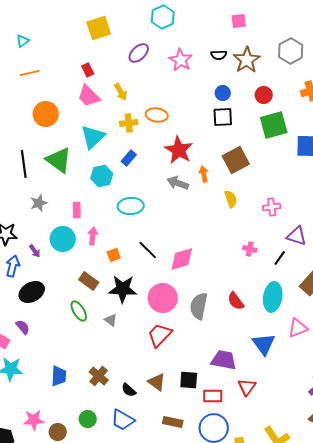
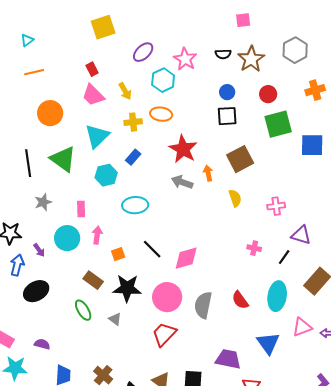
cyan hexagon: (163, 17) -> (163, 80), moved
purple semicircle: (23, 327) -> (42, 344), moved, turned -35

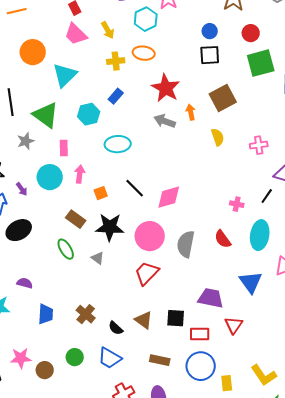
cyan triangle: (97, 136) -> (65, 75), moved
green triangle: (63, 159) -> (46, 115), moved
pink cross: (254, 248) -> (237, 204), moved

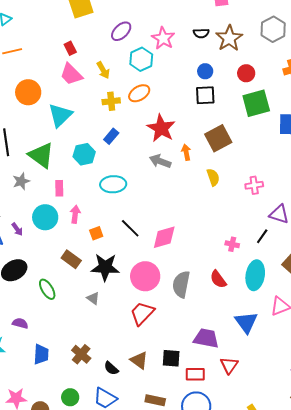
orange ellipse: (144, 53) -> (139, 93), turned -40
green ellipse: (66, 249) -> (47, 289), moved

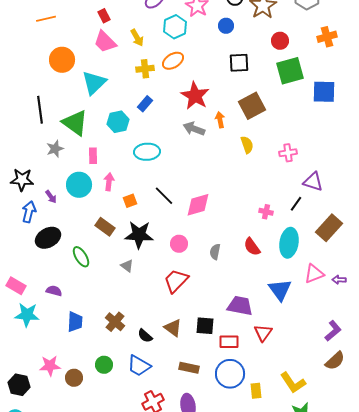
blue circle: (205, 71) -> (226, 26), moved
pink circle: (145, 276) -> (179, 244), size x0.6
gray semicircle: (181, 284) -> (215, 252), size x0.6

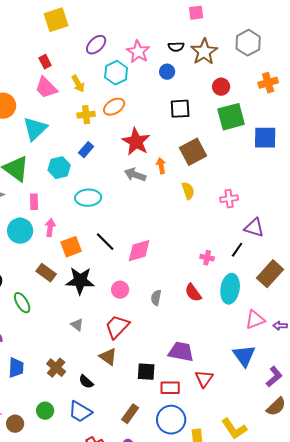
orange square: (130, 201) -> (71, 247), size x1.5
gray triangle: (127, 266) -> (77, 325), moved
blue triangle: (280, 290) -> (244, 356), moved
brown triangle: (173, 328) -> (108, 357), moved
brown rectangle: (189, 368) -> (130, 414), turned -66

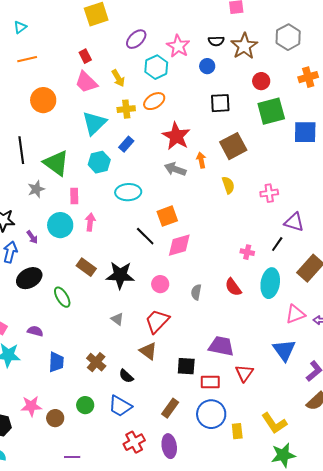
cyan triangle: (35, 129) -> (94, 123), moved
orange square: (71, 247) -> (167, 216), moved

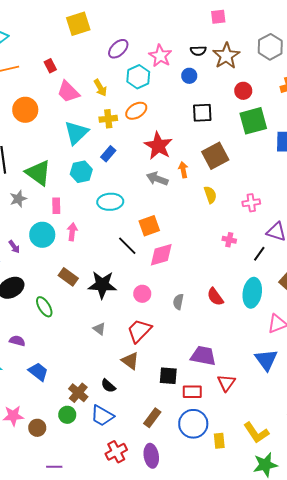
red rectangle: (85, 56) -> (50, 66), moved
pink cross: (247, 252) -> (229, 240), moved
blue trapezoid: (56, 362) -> (38, 372), turned -55
brown cross: (96, 362) -> (78, 393), moved

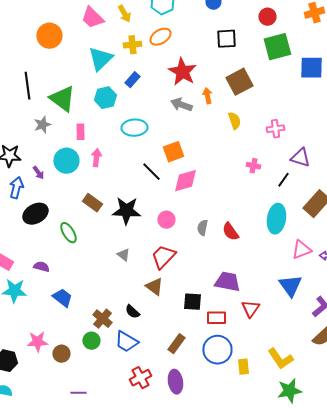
red semicircle: (215, 297) -> (230, 232), moved

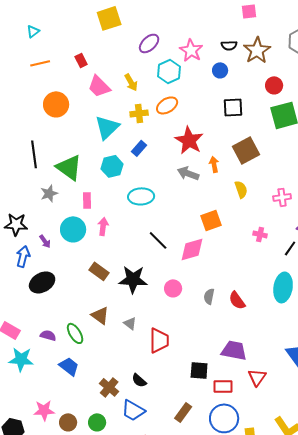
orange square: (173, 152) -> (211, 220), moved
green ellipse: (68, 233) -> (75, 333), moved
red trapezoid: (163, 257) -> (159, 340), moved, turned 136
brown triangle: (154, 287) -> (100, 315), moved
green circle: (91, 341) -> (97, 422), moved

